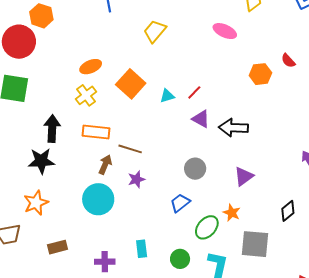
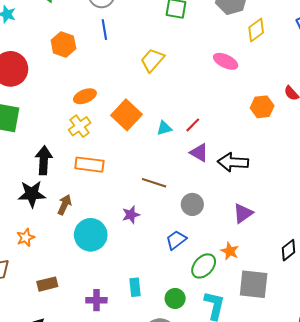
orange hexagon: (41, 16) -> (63, 44), moved
brown line: (130, 149) -> (154, 183), moved
brown arrow: (105, 165) -> (65, 205), moved
orange star: (36, 203) -> (26, 238), size x0.7

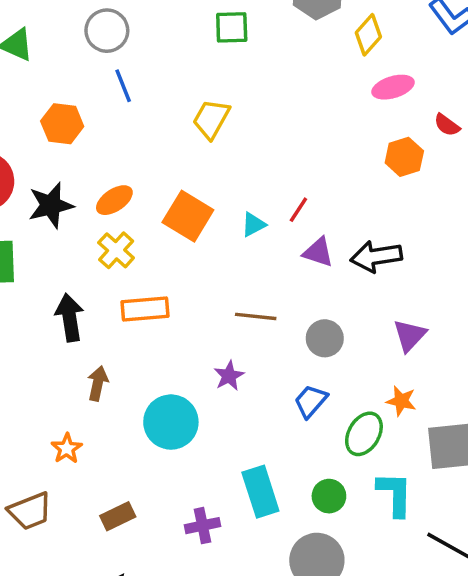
pink ellipse: (226, 61) -> (393, 87), moved, turned -30
black star: (32, 194) -> (51, 205), moved
brown arrow: (65, 205) -> (98, 383), moved
cyan rectangle: (135, 287) -> (260, 492), size x1.6

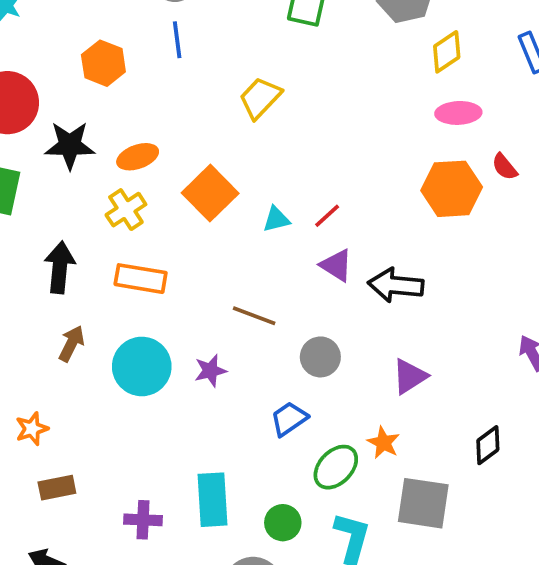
orange hexagon: (404, 157) -> (452, 189), size x1.4
cyan circle: (171, 422) -> (142, 366), moved
orange star: (67, 448) -> (32, 429), moved

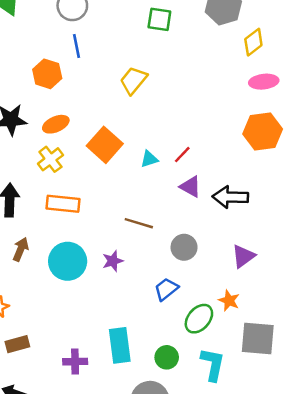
orange hexagon: (103, 63) -> (47, 74), moved

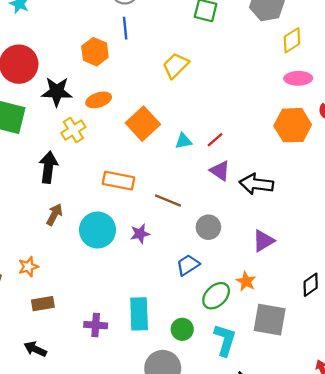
yellow cross: (50, 159) -> (73, 130), moved
orange rectangle: (63, 204) -> (118, 181), moved

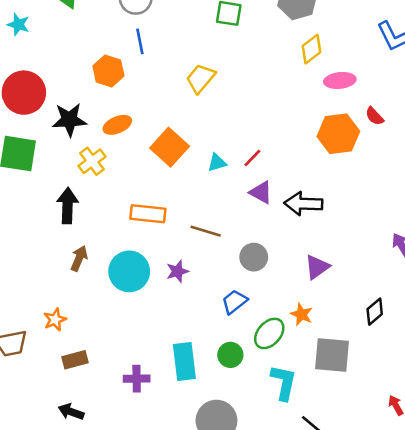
yellow diamond: (292, 40) -> (312, 49), moved
green circle: (182, 329) -> (230, 355), moved

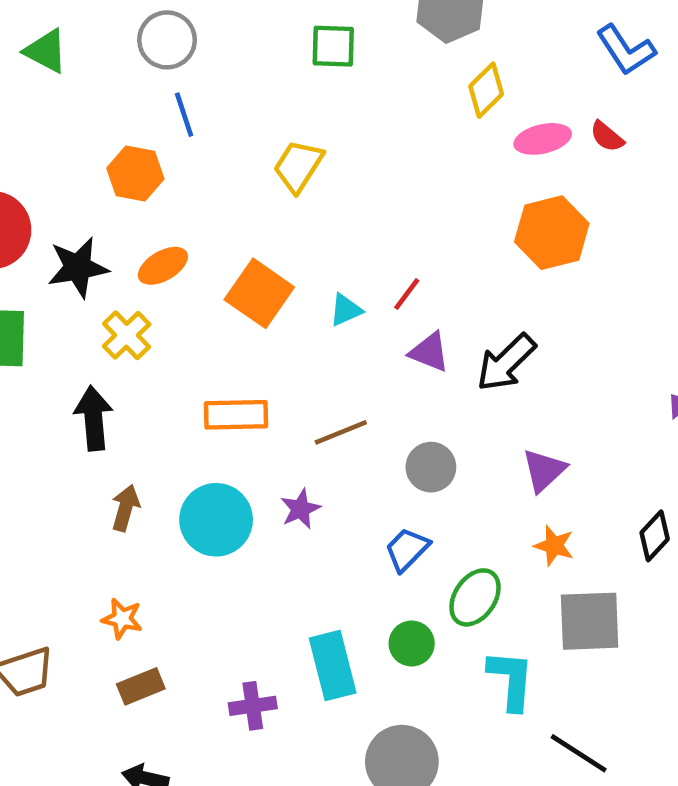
red semicircle: (374, 116) -> (607, 137), moved
black arrow: (303, 204) -> (506, 363), turned -39
brown line: (206, 231) -> (341, 432), turned -32
orange star: (302, 314) -> (554, 546), moved
orange star: (55, 320) -> (122, 619), moved, turned -30

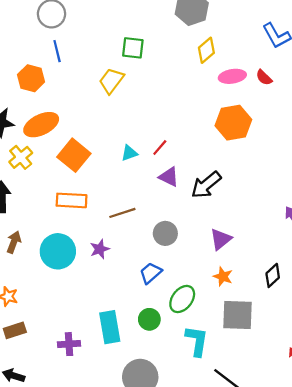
green square: (333, 46) -> (133, 48), moved
orange ellipse: (163, 266) -> (41, 125), size x1.4
orange square: (259, 293) -> (74, 155), moved

